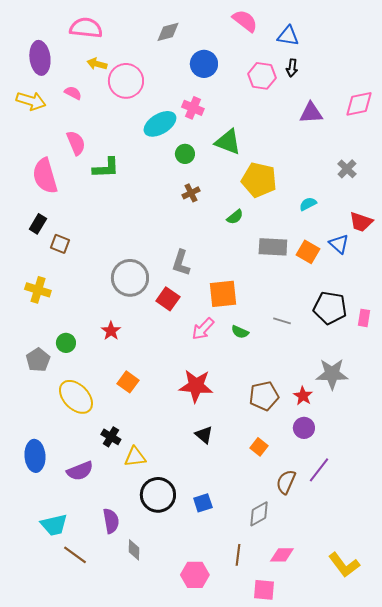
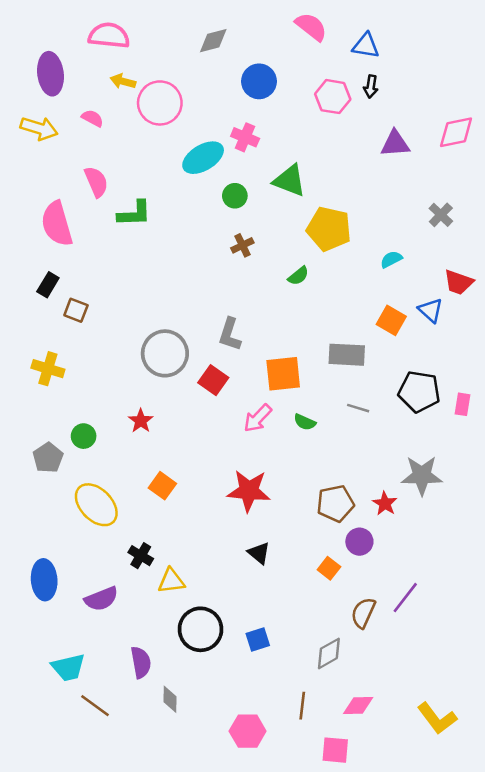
gray rectangle: (273, 247) -> (347, 355), moved
purple circle: (304, 428) -> (359, 542), moved

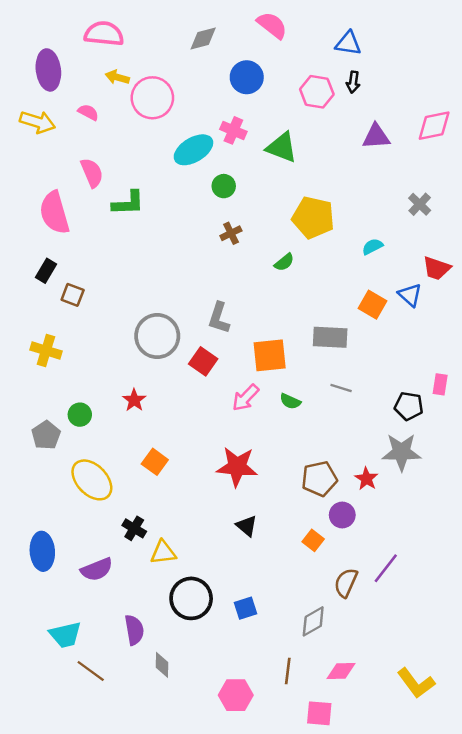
pink semicircle: (311, 27) -> (272, 25), moved
green triangle: (290, 181) -> (282, 147), moved
black pentagon: (419, 392) -> (409, 406), moved, size x0.7

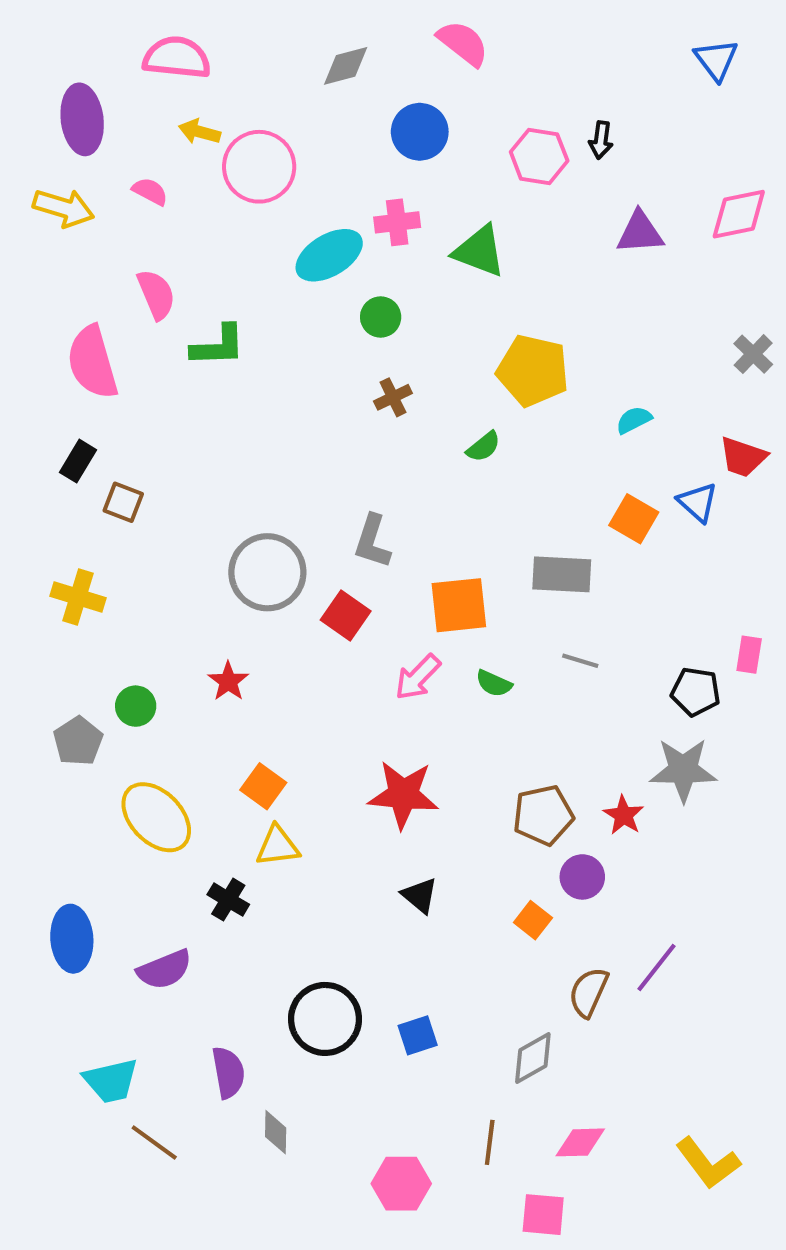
blue triangle: (348, 43) -> (716, 60), moved, turned 44
pink cross: (233, 130) -> (397, 222), turned -30
gray cross: (420, 204) -> (753, 354), moved
yellow triangle: (163, 552) -> (278, 846), moved

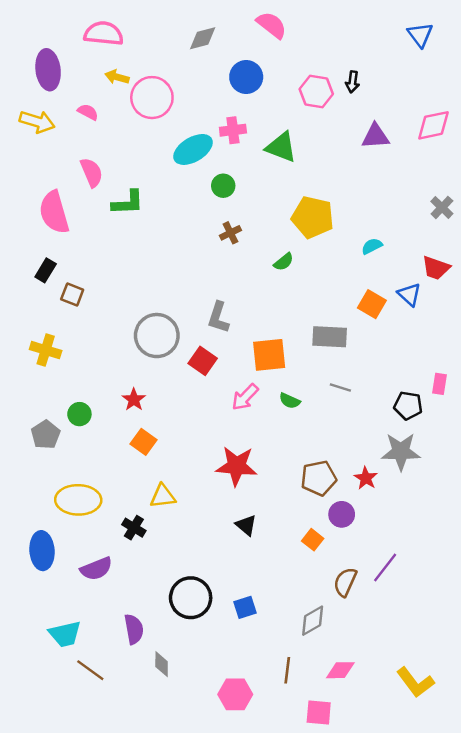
orange square: (263, 786) -> (143, 442), moved
yellow ellipse: (156, 817) -> (78, 500), moved, turned -45

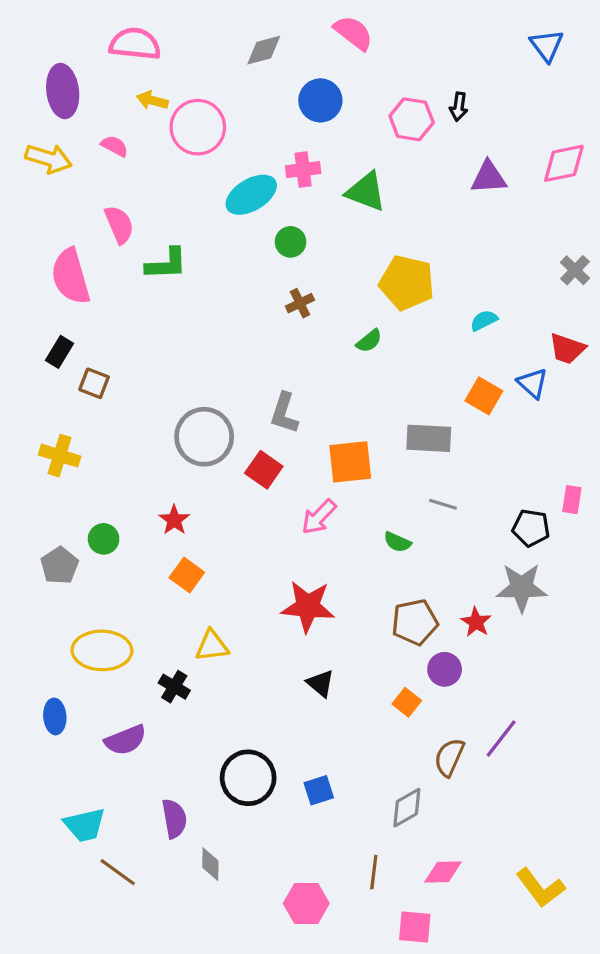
green semicircle: (290, 401) -> (397, 542), moved
blue ellipse: (42, 551) -> (55, 716), size x0.7

